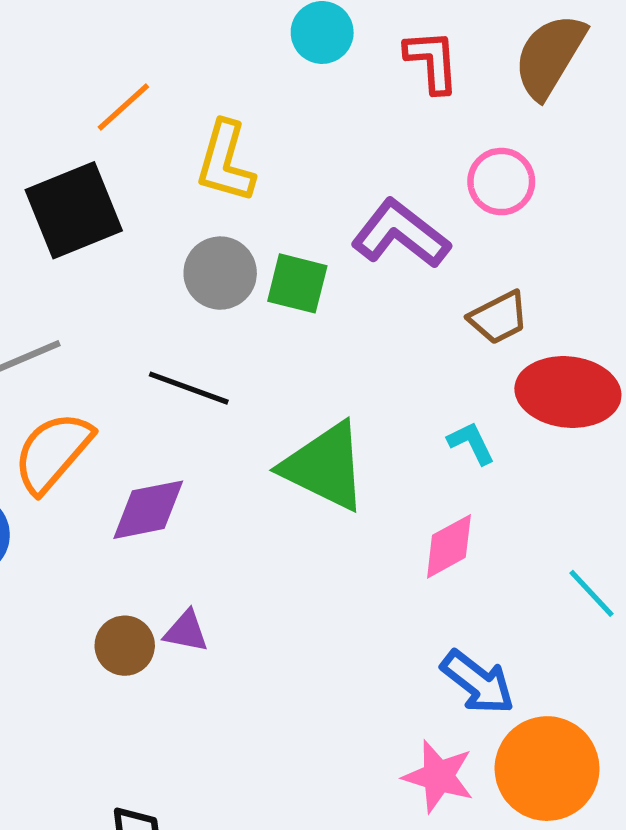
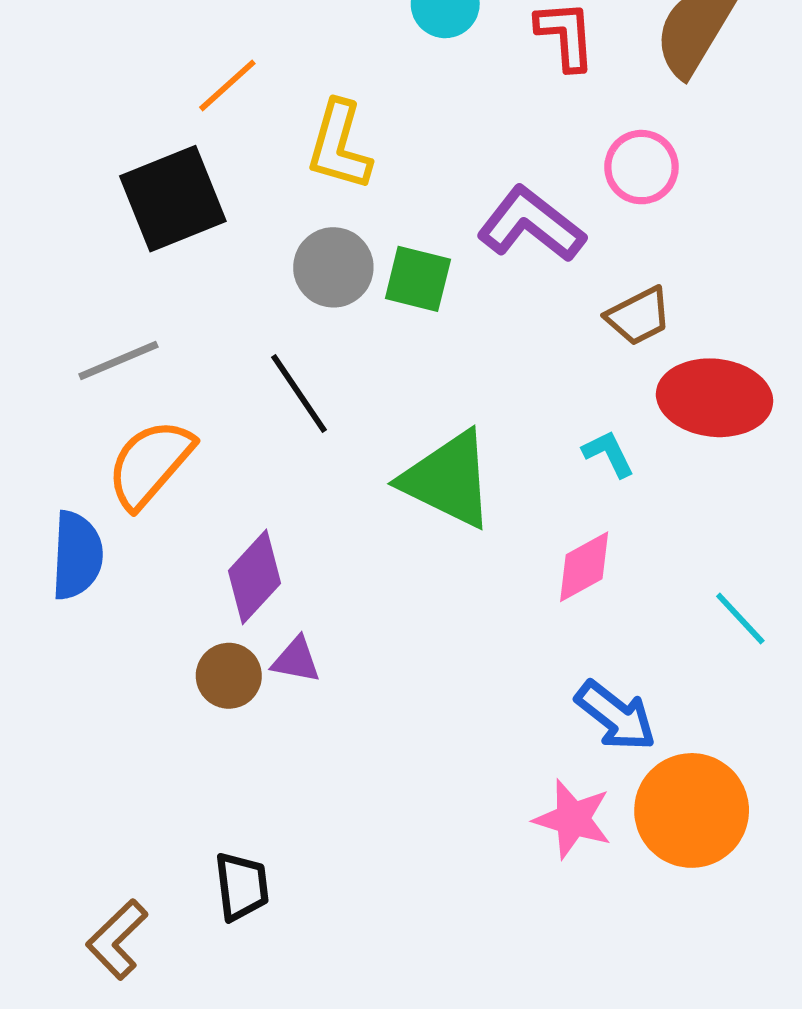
black line: (189, 388) -> (299, 393), turned 36
purple diamond: (148, 510) -> (255, 577), moved, turned -36

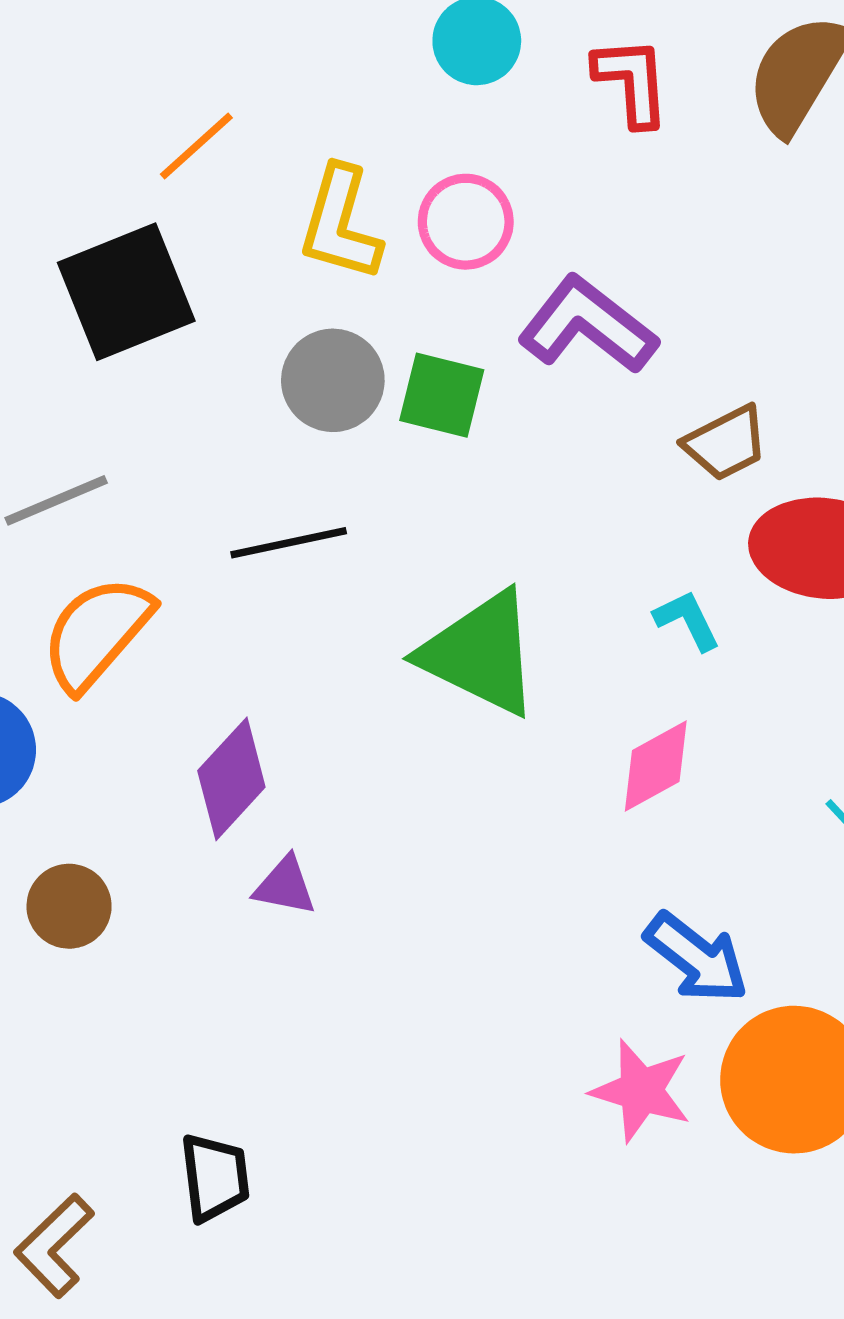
pink circle: (641, 167) -> (466, 222), moved
black line: (299, 393) -> (289, 543), turned -68
brown circle: (229, 676) -> (69, 906), moved

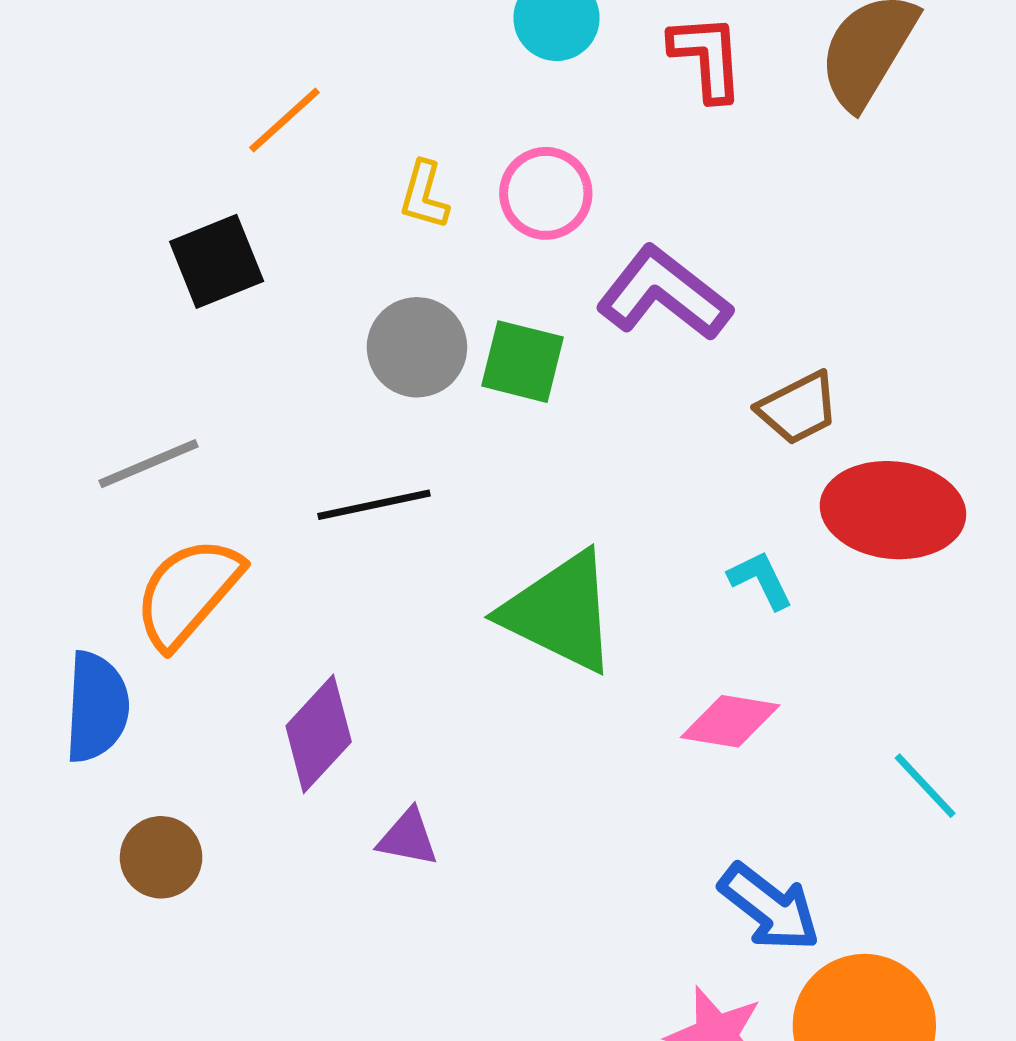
yellow L-shape: (340, 224) -> (424, 195), size x0.6
black square: (126, 292) -> (217, 261), size x0.7
pink diamond: (656, 766) -> (730, 721), turned 38
purple triangle: (285, 886) -> (408, 838), moved

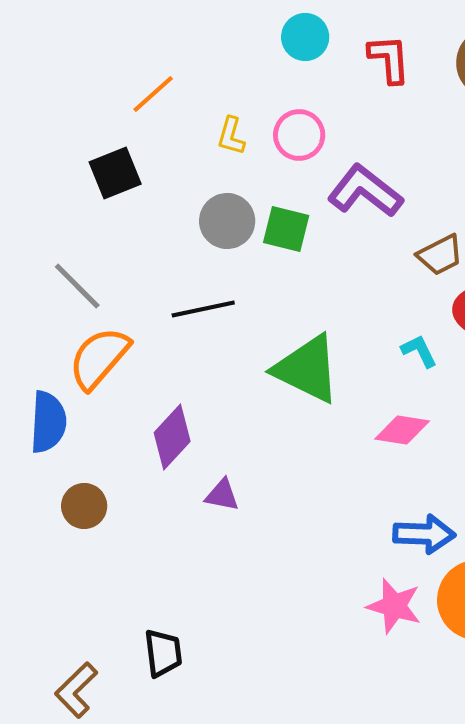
gray line: (149, 464) -> (77, 286), turned 68
blue arrow: (769, 907) -> (424, 534), turned -36

